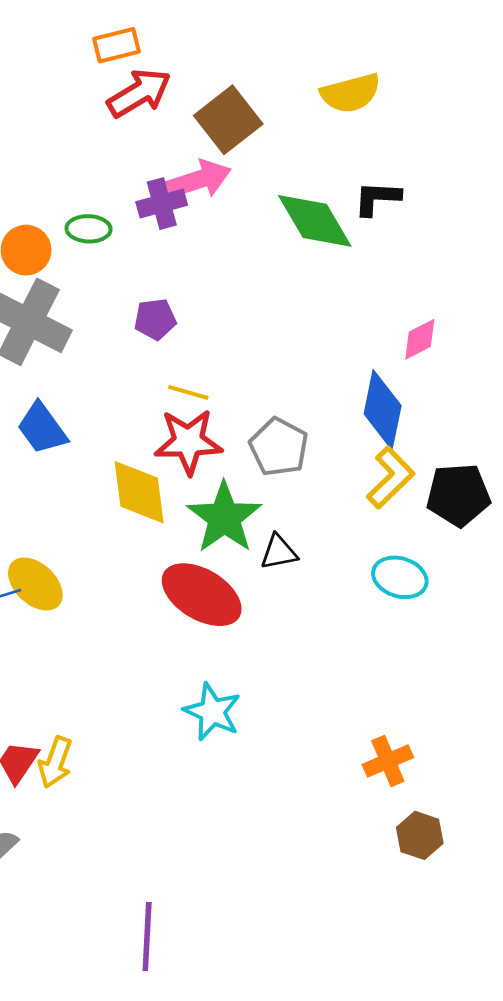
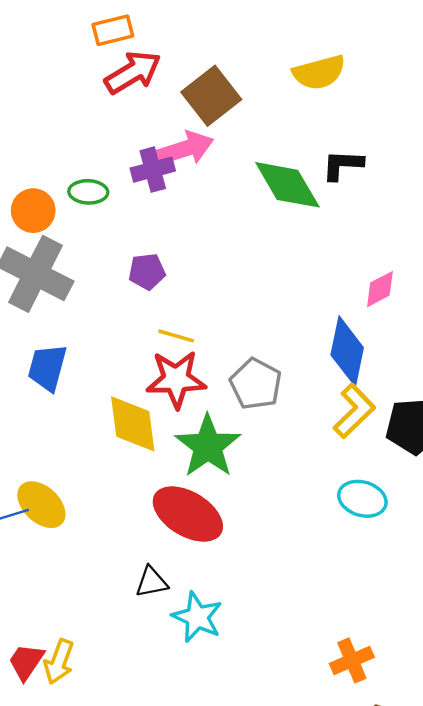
blue trapezoid: (42, 428) -> (47, 368), turned 51
black triangle: (279, 552) -> (152, 582), moved

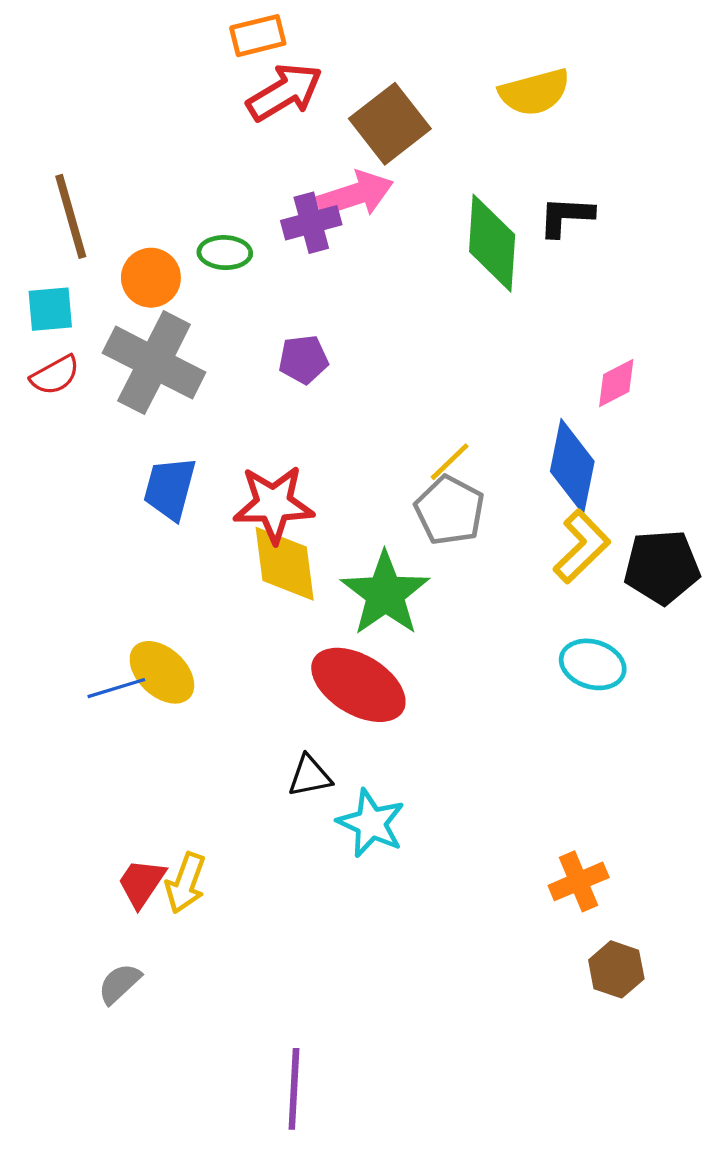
green diamond: (287, 185) -> (492, 243), turned 34
yellow line: (176, 336) -> (450, 462), moved, turned -60
red star: (176, 379) -> (274, 504), moved

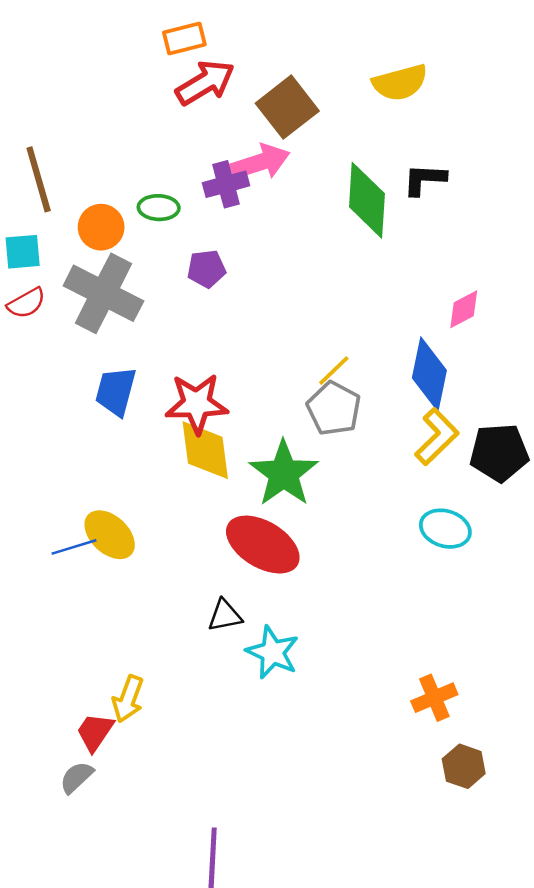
purple pentagon: (303, 359) -> (206, 269), moved
red trapezoid: (141, 883) -> (95, 732), moved

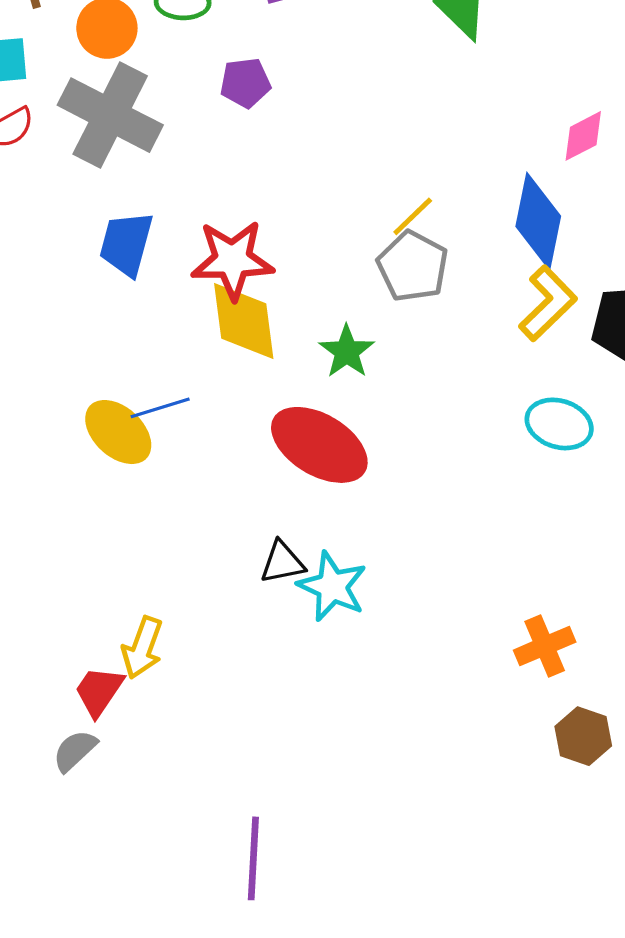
green star: (284, 473) -> (347, 352), size x0.6
blue line: (74, 547) -> (160, 408), moved
black triangle: (225, 616) -> (282, 562), moved

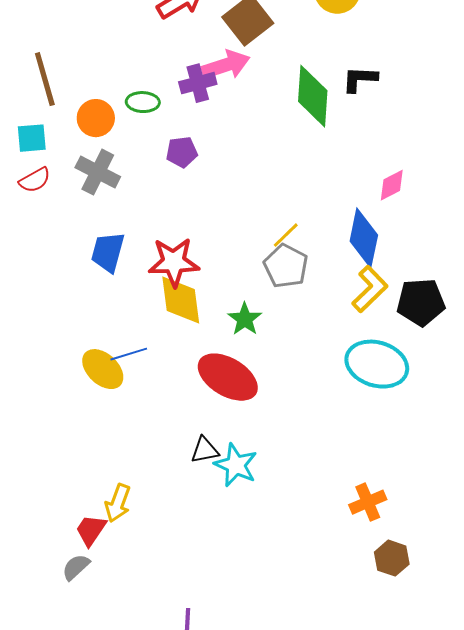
gray cross: (110, 115) -> (98, 172), size x0.7
cyan ellipse: (559, 424) -> (377, 364), size x1.5

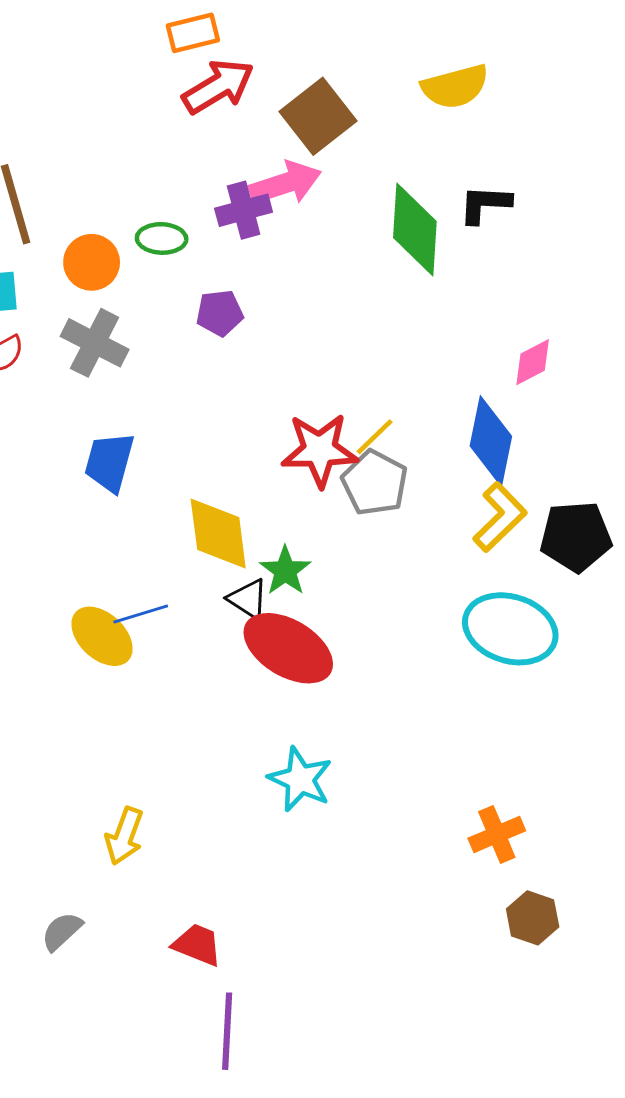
red star: (174, 262) -> (320, 450), moved
green star: (245, 319) -> (285, 571), moved
black triangle: (205, 450) -> (248, 599), moved, turned 44
red trapezoid: (91, 530) -> (197, 945), moved, turned 78

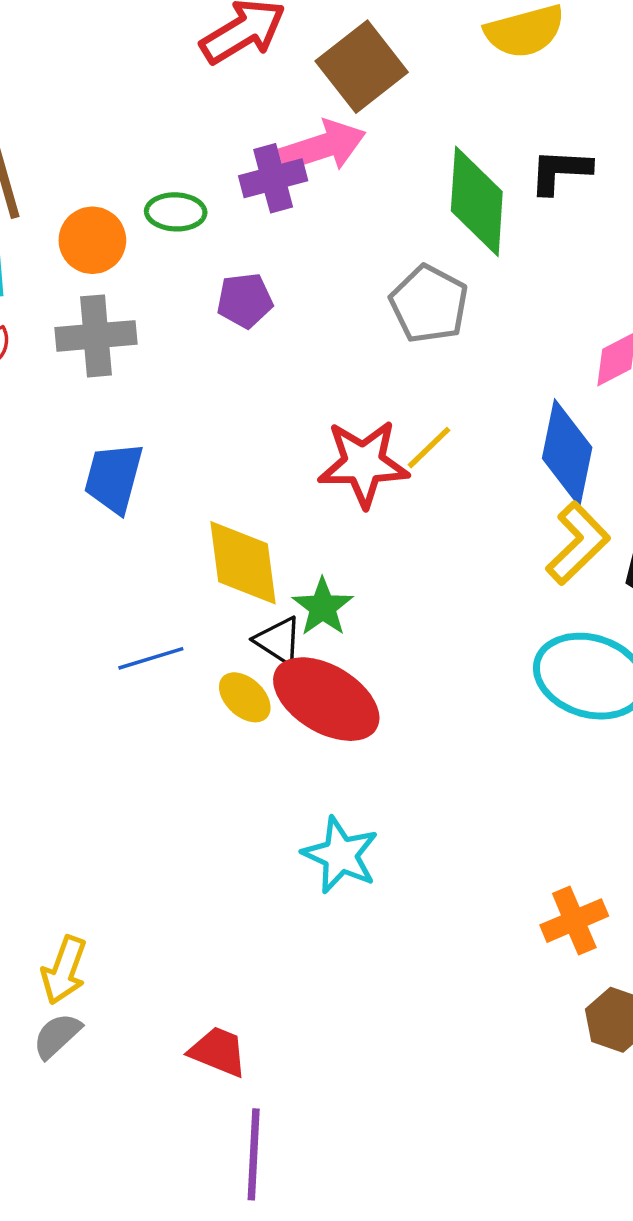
gray cross: (95, 343) -> (96, 336), turned -32
gray pentagon: (375, 483) -> (429, 304), moved
yellow ellipse: (102, 636) -> (245, 697), moved, size x0.7
yellow arrow: (124, 836) -> (64, 970), moved

